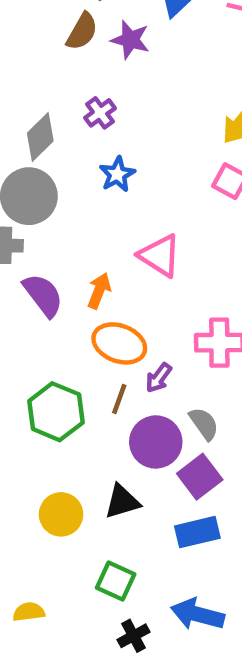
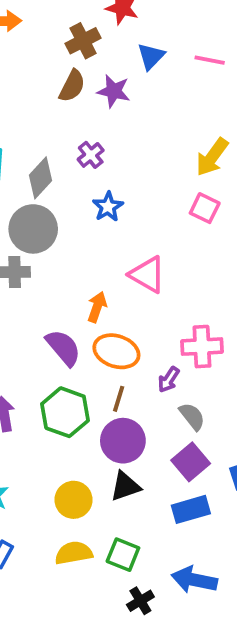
purple semicircle: (43, 295) -> (63, 348), moved
purple arrow: (159, 378) -> (169, 380), moved
purple circle: (156, 442) -> (123, 441), moved
yellow semicircle: (29, 612) -> (74, 553), moved, size x1.4

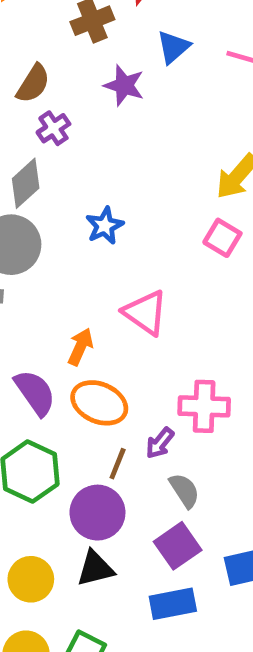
brown semicircle: (72, 86) -> (33, 84), moved
purple cross: (91, 155) -> (53, 128), moved
brown line: (119, 399) -> (118, 464), moved

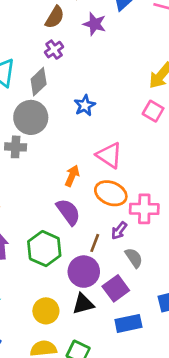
brown semicircle: (33, 84) -> (55, 17), moved
purple semicircle: (35, 393) -> (68, 212), moved
orange ellipse: (99, 403) -> (111, 193), moved
purple square: (178, 546) -> (116, 288), moved

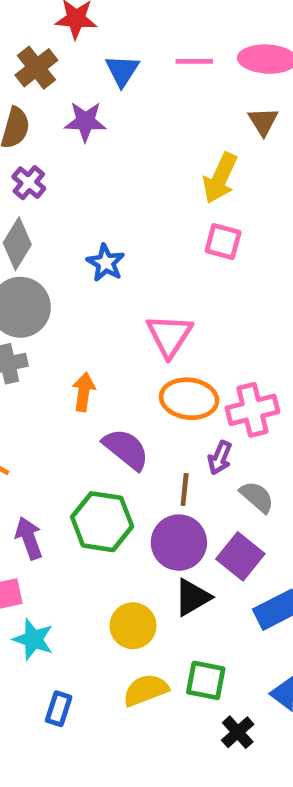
pink triangle: (109, 155) -> (169, 335), turned 44
orange arrow: (72, 176) -> (84, 392), moved

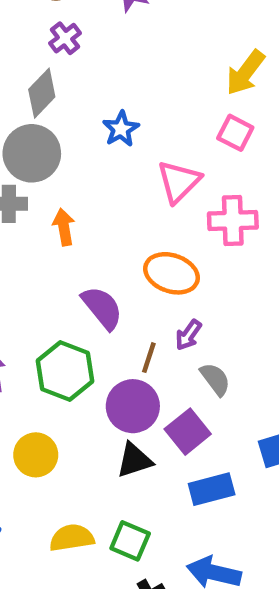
pink triangle: (169, 335) -> (179, 181), moved
orange arrow: (84, 392) -> (64, 227), moved, turned -30
pink cross: (252, 410) -> (233, 220), moved
yellow circle: (133, 626) -> (36, 455), moved

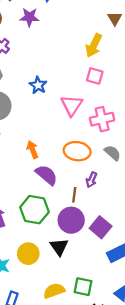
orange arrow: (64, 227) -> (33, 150), moved
gray semicircle: (215, 379) -> (113, 153), moved
black triangle: (134, 460) -> (59, 247), moved, turned -36

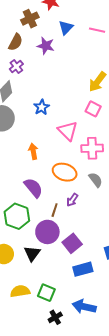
pink triangle: (72, 105) -> (68, 131), turned -30
orange arrow: (33, 150) -> (33, 151), moved

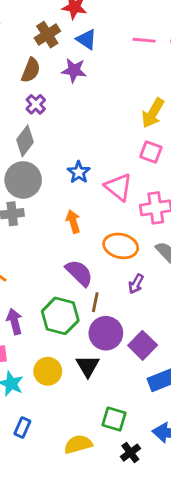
blue triangle: (66, 28) -> (86, 39), moved, turned -35
blue star: (42, 107) -> (79, 172), moved
brown line: (55, 210) -> (95, 302), moved
yellow semicircle: (20, 291) -> (78, 444), moved

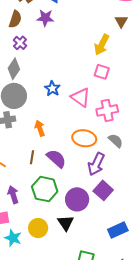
orange arrow: (73, 222) -> (40, 128), moved
purple arrow: (136, 284) -> (96, 164), size x1.6
brown line: (95, 302) -> (32, 157), moved
purple square: (143, 345) -> (103, 190), moved

